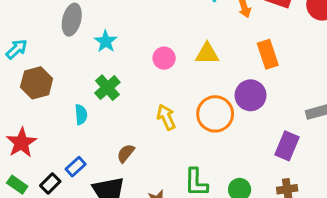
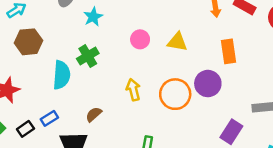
cyan semicircle: (81, 115) -> (61, 75), size x1.6

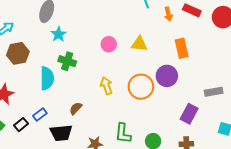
cyan star: (93, 17) -> (59, 34), moved
green cross: (88, 56) -> (67, 61), turned -36

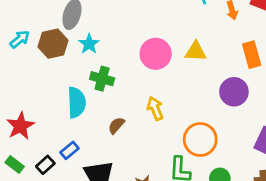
pink circle: (109, 44) -> (156, 54), size x1.5
brown hexagon: (18, 53) -> (53, 44), moved
orange circle: (141, 87) -> (200, 139), moved
brown semicircle: (76, 108) -> (116, 125), moved

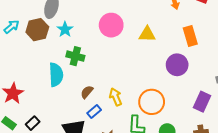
pink circle: (156, 54) -> (111, 25), moved
yellow arrow: (155, 108) -> (116, 97), moved
blue rectangle: (69, 150) -> (94, 111), moved

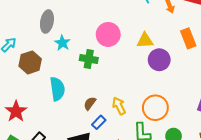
brown hexagon: (37, 30) -> (30, 62), moved
green cross: (75, 56) -> (89, 59), moved
purple circle: (177, 65) -> (159, 60), moved

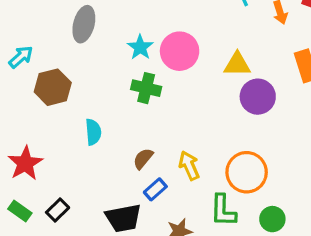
cyan star: (62, 43) -> (140, 47), moved
cyan semicircle: (57, 89) -> (93, 132), size x0.7

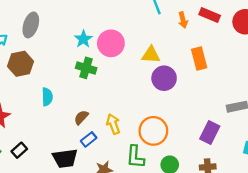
gray ellipse: (84, 24) -> (31, 25), moved

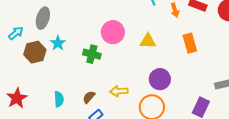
cyan star: (83, 39) -> (58, 43), moved
purple circle: (164, 78) -> (160, 79), moved
cyan semicircle: (47, 97) -> (59, 99), moved
yellow arrow: (113, 124) -> (119, 91), moved, turned -72

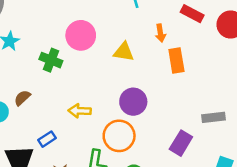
orange arrow: (175, 10) -> (160, 33), moved
brown semicircle: (89, 97) -> (22, 98), moved

